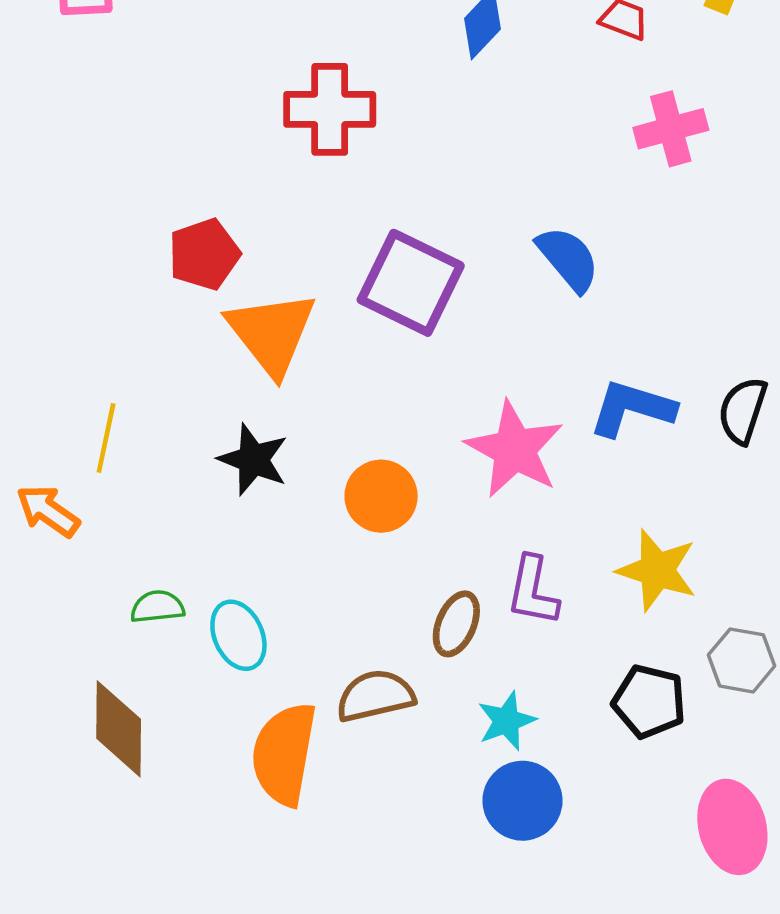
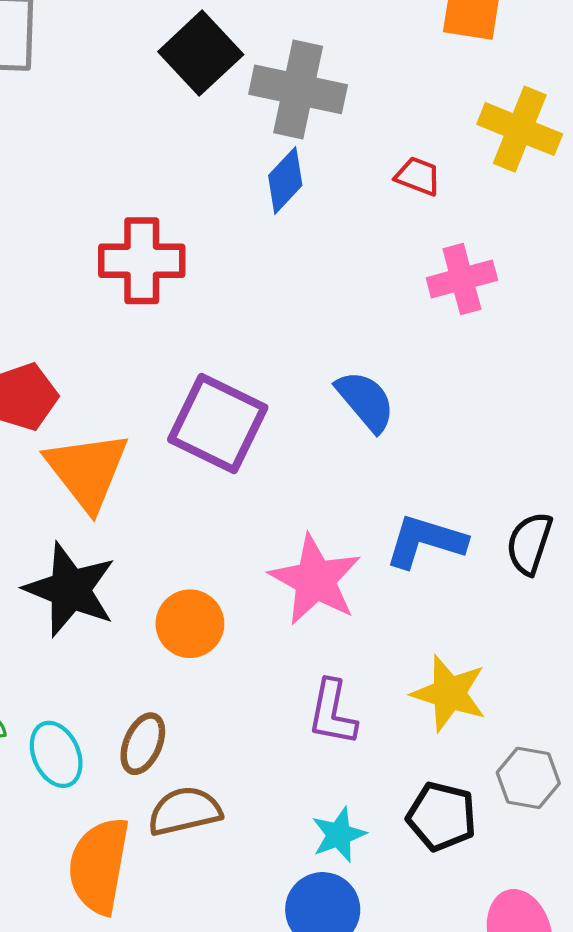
black star: (253, 460) -> (70, 589), size x1.4
brown ellipse: (456, 624) -> (143, 744), moved
cyan star: (507, 721) -> (339, 835), moved

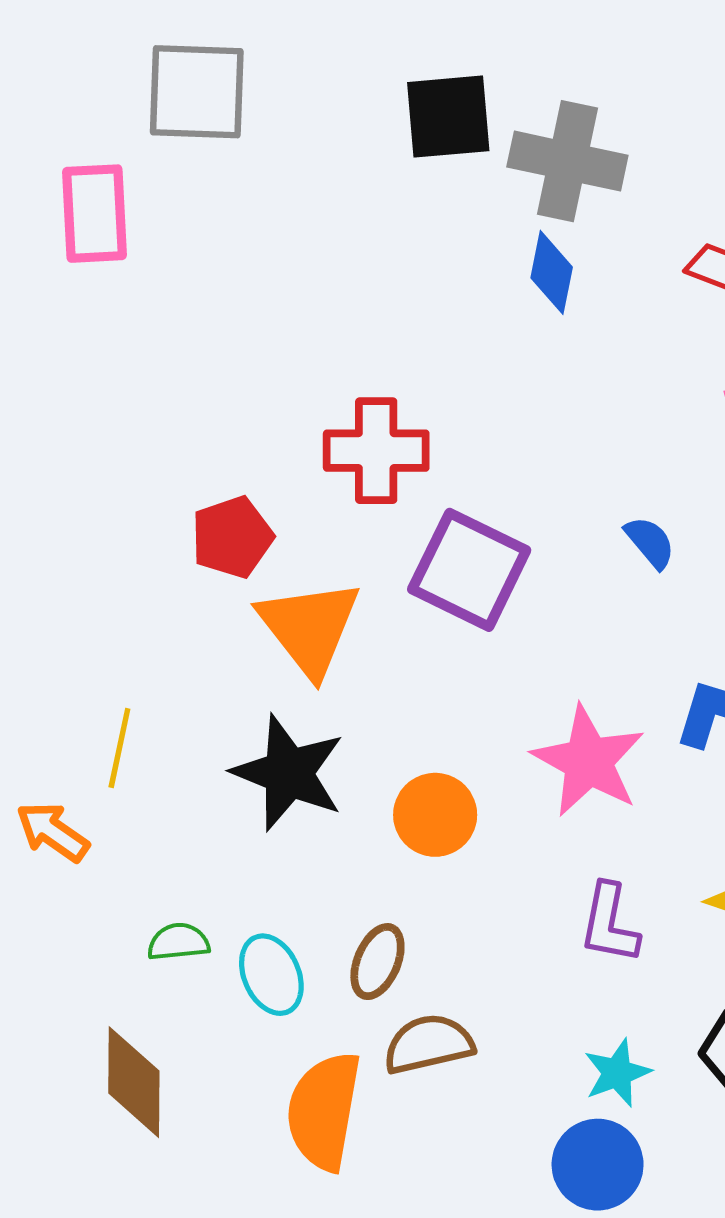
black square: (201, 53) -> (448, 117), turned 38
blue diamond: (285, 180) -> (552, 272), turned -32
red cross: (142, 261) -> (376, 451), moved
blue semicircle: (366, 401) -> (650, 542), size x0.7

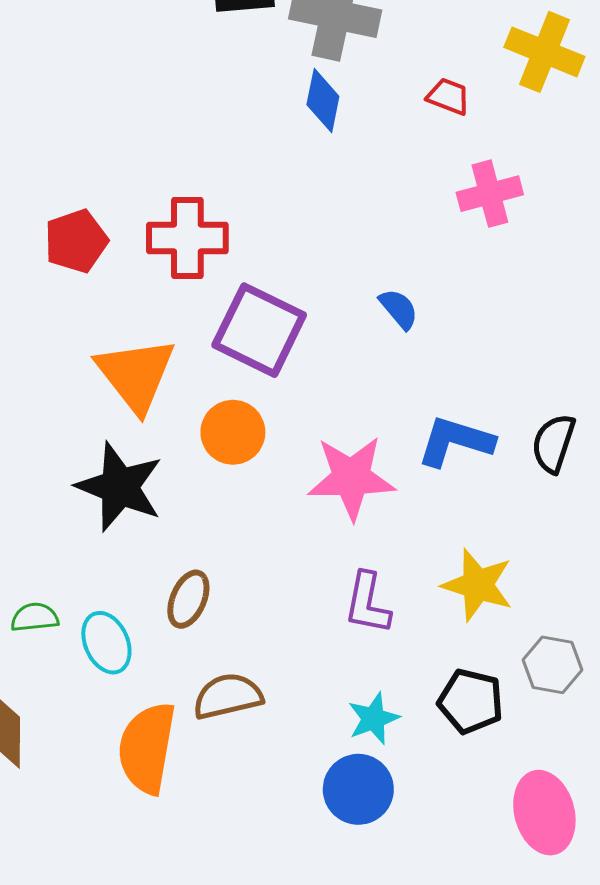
red pentagon: (232, 537) -> (76, 241), moved
pink star: (588, 761) -> (351, 478), turned -30
orange circle: (435, 815) -> (233, 432), moved
brown ellipse: (377, 962) -> (188, 599), moved

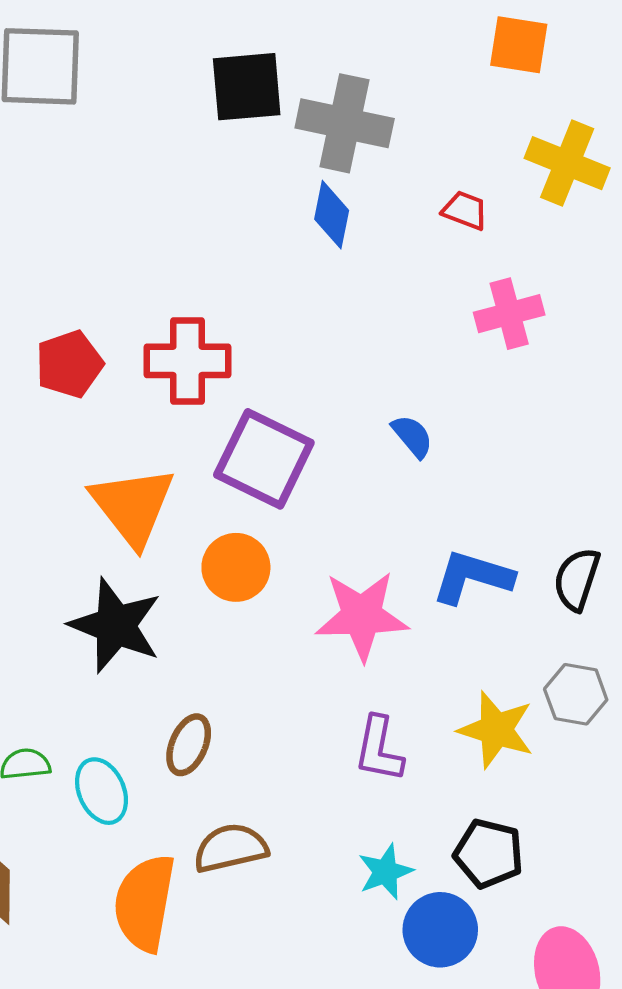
gray hexagon: (553, 665) -> (576, 694), moved
blue circle: (358, 789) -> (440, 930), moved

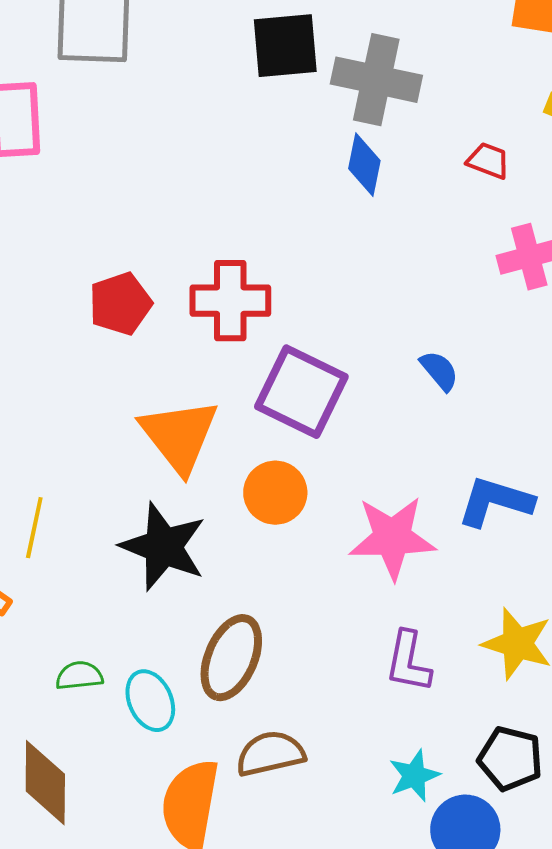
brown ellipse: (189, 745) -> (231, 658), size x1.5

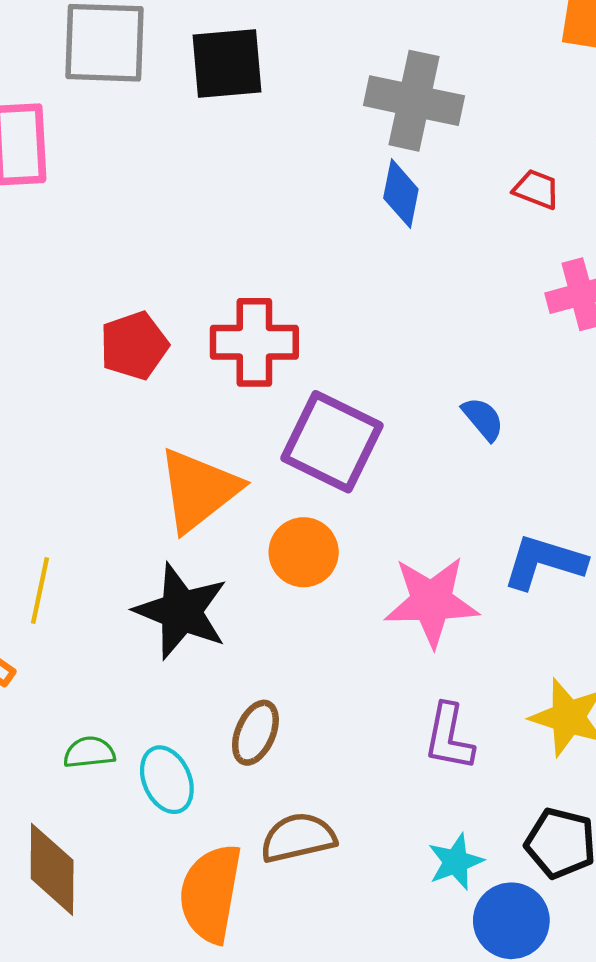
black square: (285, 46) -> (227, 63), moved
orange triangle: (179, 436) -> (199, 490), turned 30
brown ellipse: (231, 658) -> (255, 733), size x0.7

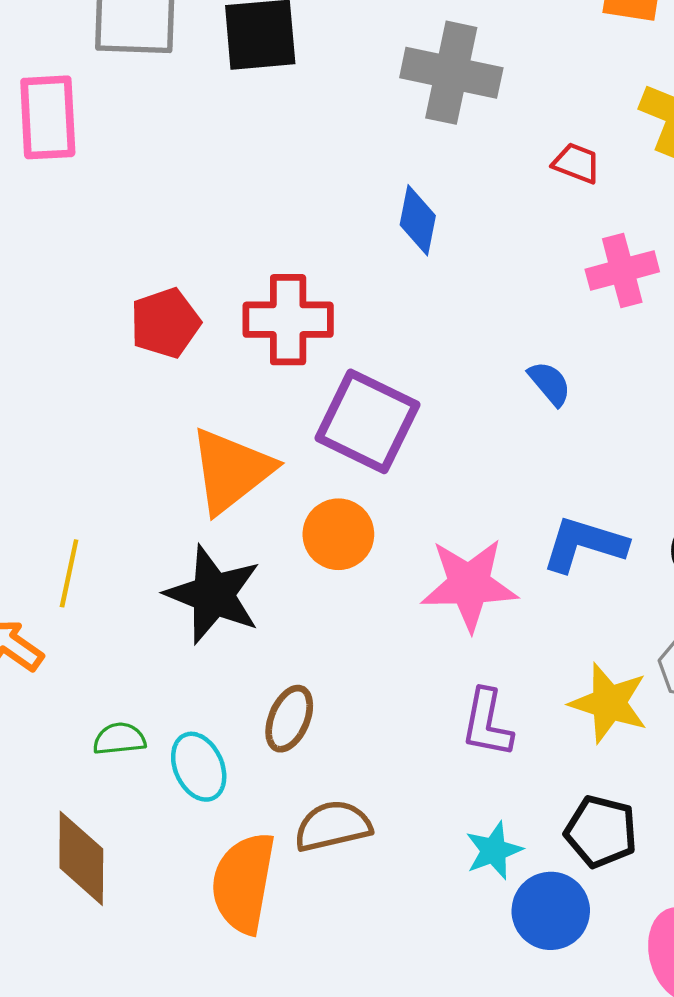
blue diamond: (401, 194) -> (418, 220), moved
blue semicircle: (483, 419) -> (550, 383), moved

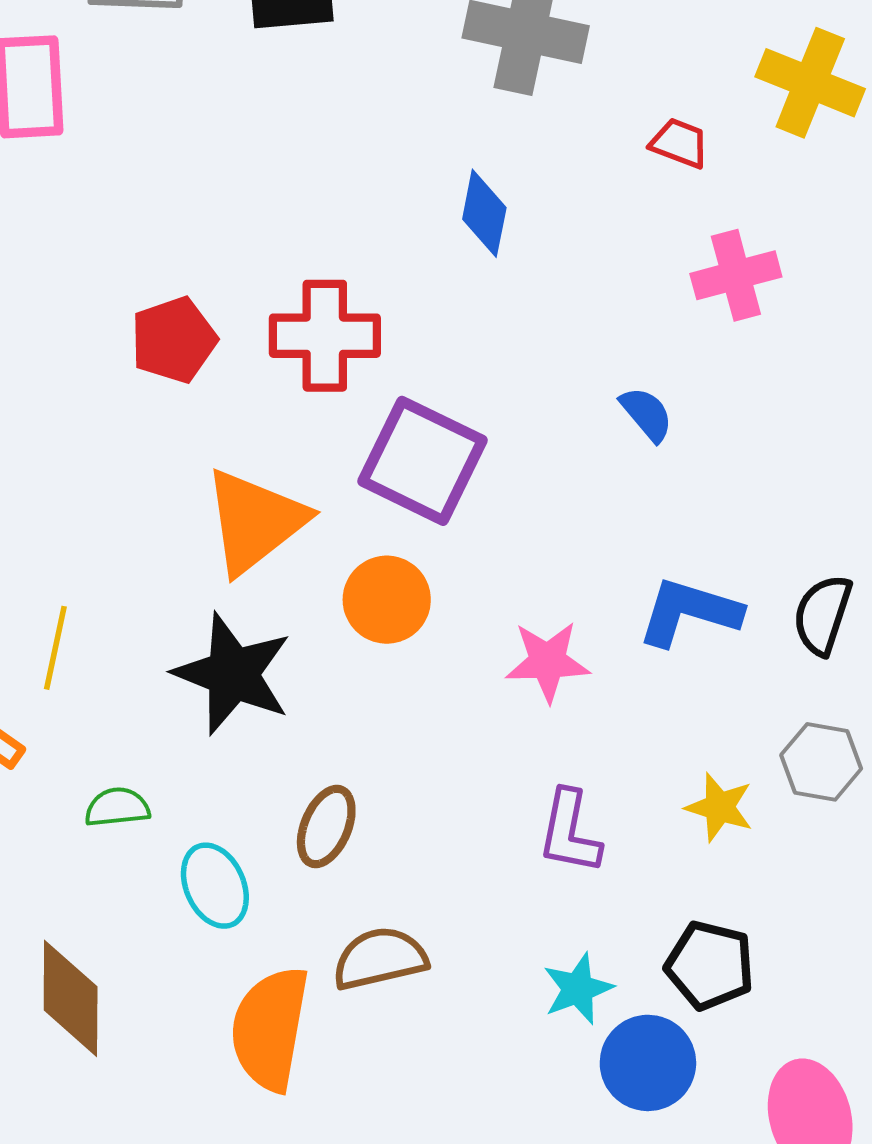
pink star: (469, 585) -> (548, 662), size x0.7
yellow star: (609, 703) -> (719, 807), size x0.7
green semicircle: (119, 739) -> (117, 807), moved

